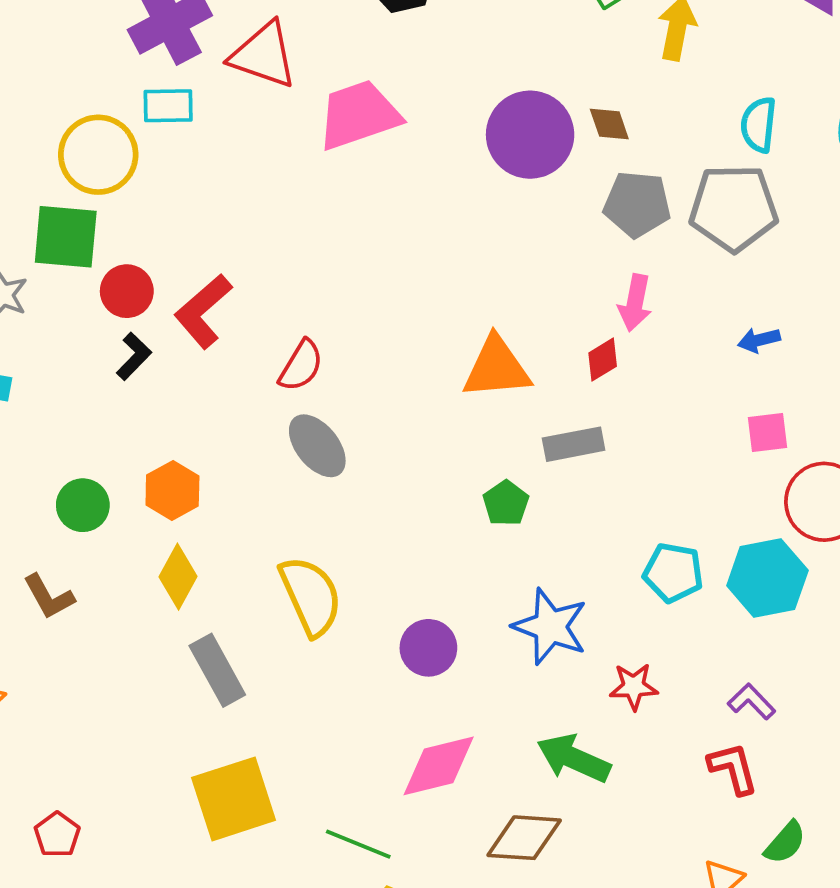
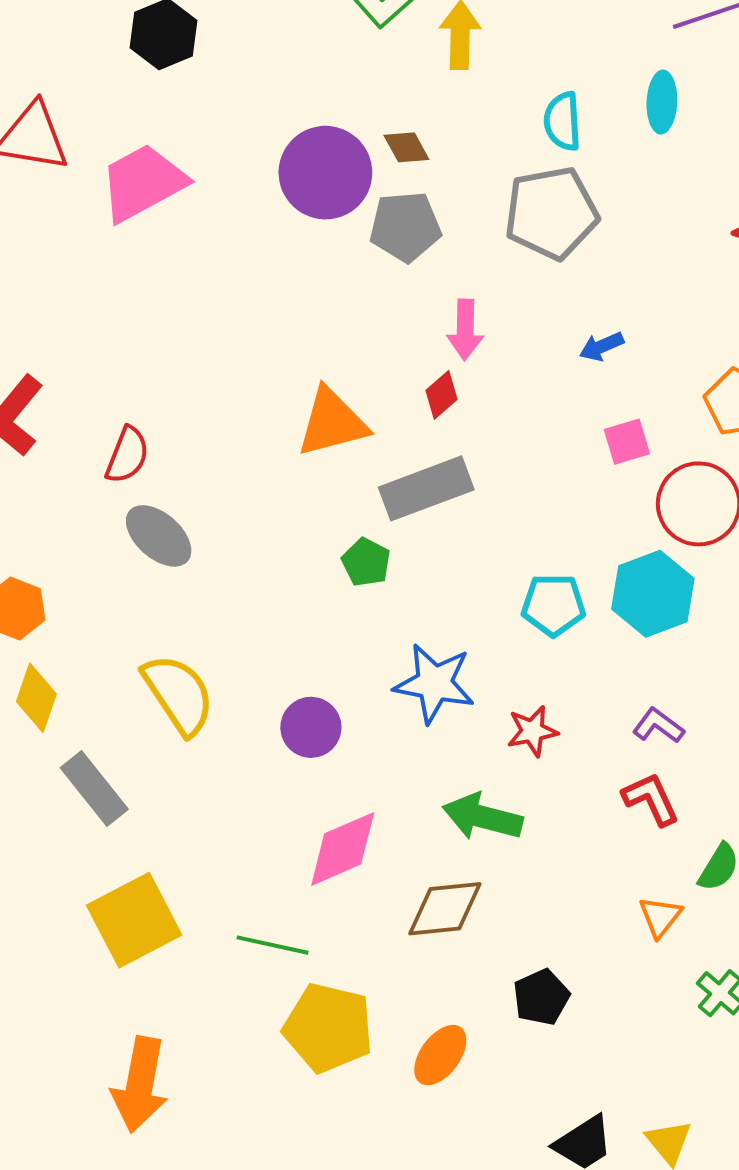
gray pentagon: (637, 204) -> (405, 227), moved
gray rectangle: (574, 444) -> (426, 488), size x1.4

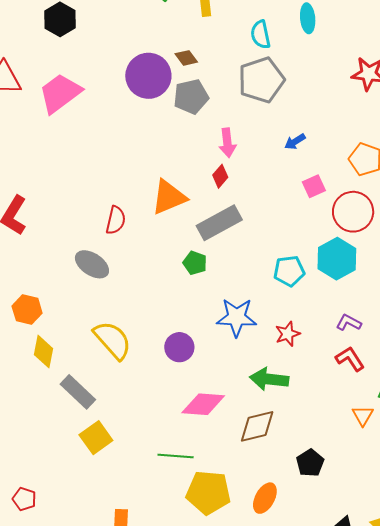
red semicircle: (127, 455) -> (116, 220), moved
pink diamond: (343, 849) -> (203, 404), turned 36
yellow square: (134, 920) -> (96, 438), moved, size x0.7

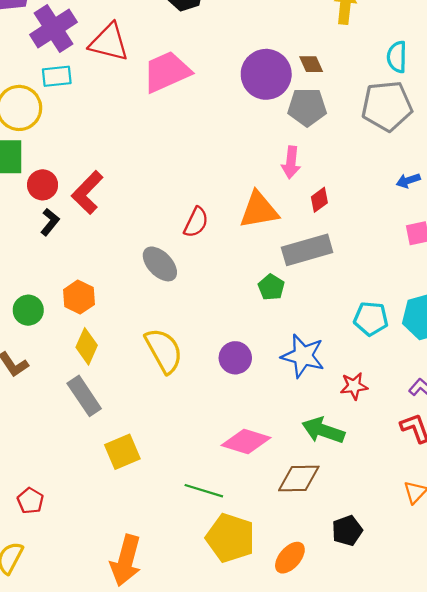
pink arrow: (227, 143) -> (291, 162), moved
purple circle: (179, 347) -> (235, 358), moved
gray rectangle: (78, 392) -> (84, 396), moved

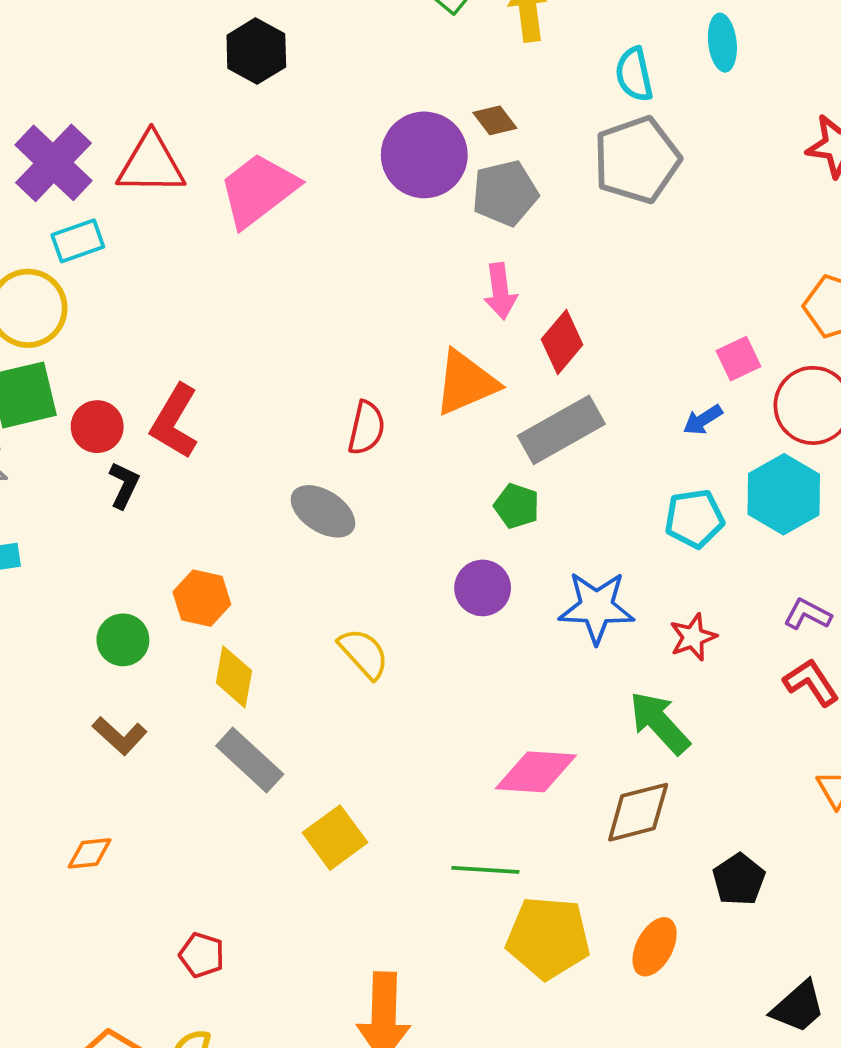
blue arrow: (408, 181) -> (703, 420), moved
red diamond: (319, 200) -> (562, 342), size x1.4
yellow semicircle: (164, 351) -> (364, 653), size x0.7
purple circle: (235, 358) -> (483, 588), moved
green arrow: (323, 430) -> (659, 723), turned 42

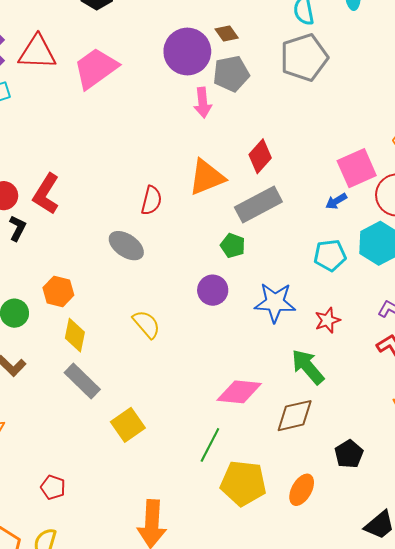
pink arrow: (500, 291) -> (203, 103), moved
pink square: (738, 359) -> (357, 168), size x1.6
green line: (485, 870) -> (210, 445), turned -68

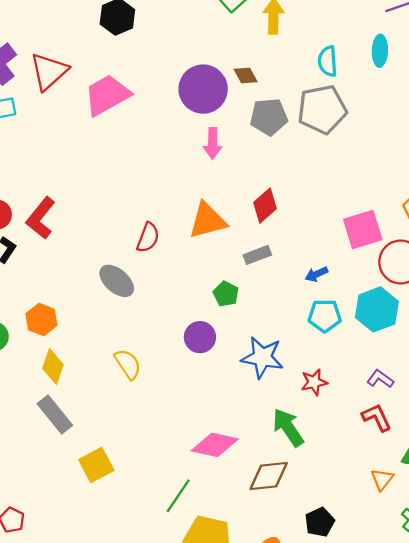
red triangle: (37, 52) -> (49, 71), turned -51
gray pentagon: (231, 74) -> (269, 117), moved
blue arrow: (336, 201) -> (316, 274), moved
gray rectangle: (258, 205) -> (257, 255), size x0.6

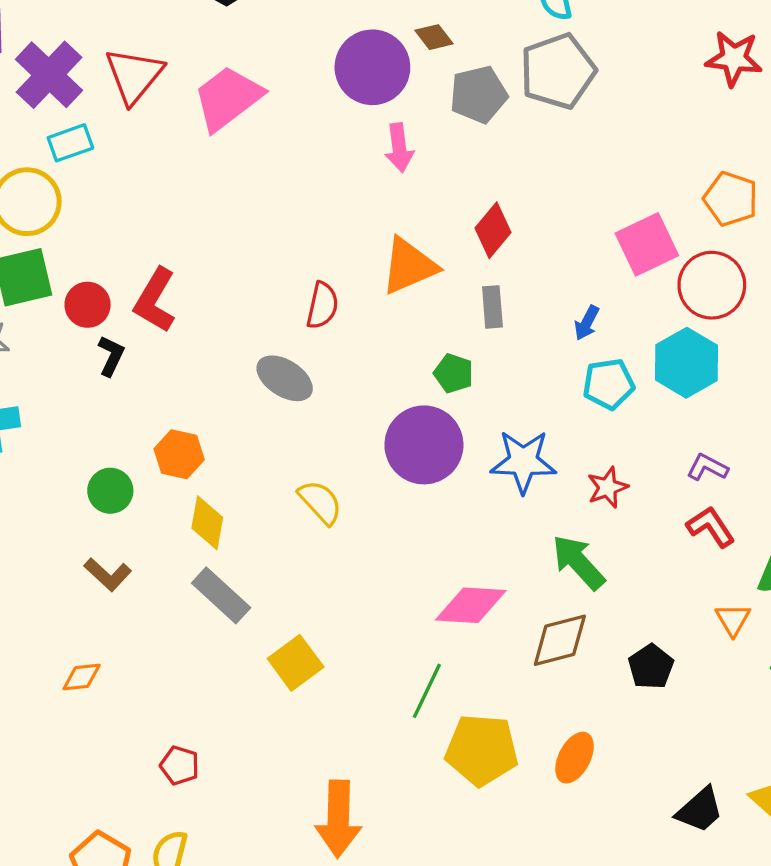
gray rectangle: (257, 255) -> (492, 307), turned -65
blue arrow: (316, 274) -> (587, 323), turned -30
purple circle: (200, 337) -> (424, 445), size x1.6
black pentagon: (320, 522) -> (651, 667), moved

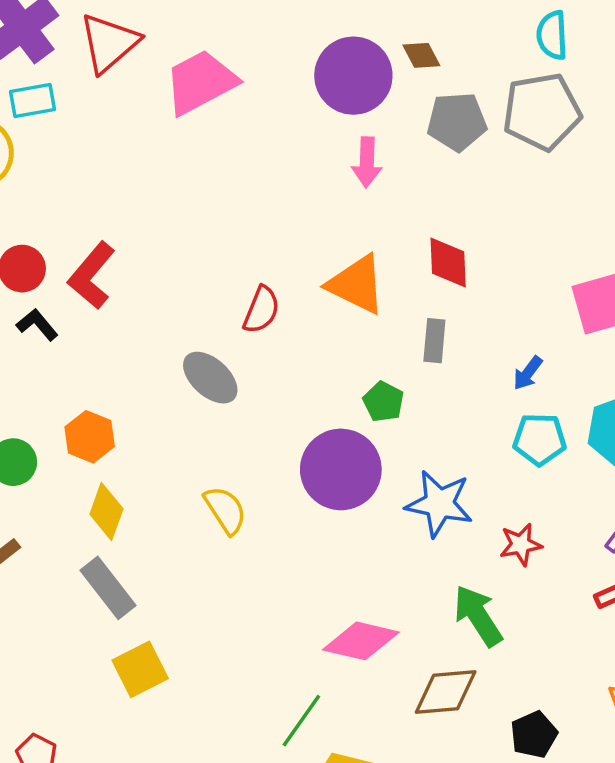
red diamond: (493, 230) -> (448, 263), turned -52
orange triangle: (409, 266) -> (356, 284), turned 40
black L-shape: (111, 356) -> (37, 325), turned -75
yellow square: (296, 663) -> (140, 669), moved

